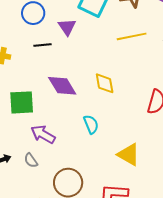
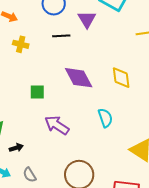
green square: (22, 102) -> (37, 92), size x0.6
gray semicircle: (31, 160) -> (30, 175), moved

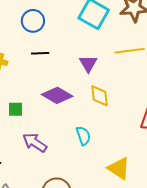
purple triangle: (87, 19) -> (88, 64), moved
purple diamond: (79, 78) -> (57, 95), turned -32

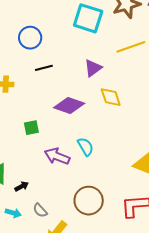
purple triangle: (88, 64) -> (93, 68), turned 36
cyan semicircle: (83, 136) -> (85, 147), moved

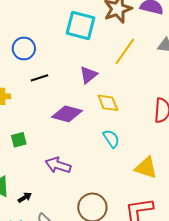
yellow line: (131, 47) -> (125, 51), turned -32
green square: (31, 128) -> (19, 140), moved
cyan semicircle: (85, 147) -> (111, 139), moved

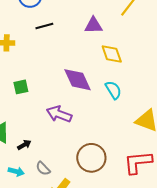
purple triangle: (88, 75) -> (93, 25), turned 36
purple diamond: (67, 114) -> (77, 80), moved, turned 48

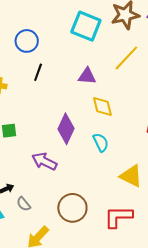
black line: (44, 26) -> (38, 72), turned -60
purple diamond: (77, 80) -> (66, 129), turned 44
gray semicircle: (43, 168) -> (24, 204), moved

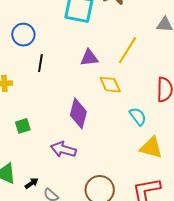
yellow line: (126, 58) -> (128, 50), moved
cyan semicircle: (101, 142) -> (138, 116), moved

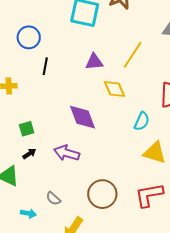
purple diamond: (78, 113) -> (82, 117), turned -36
cyan semicircle: (138, 116) -> (142, 121), turned 60
black arrow: (32, 183) -> (29, 154), moved

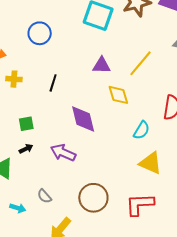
black line: (45, 66) -> (53, 83), moved

